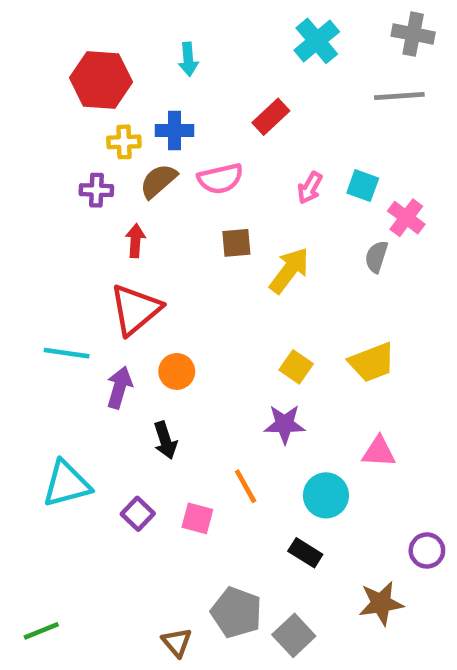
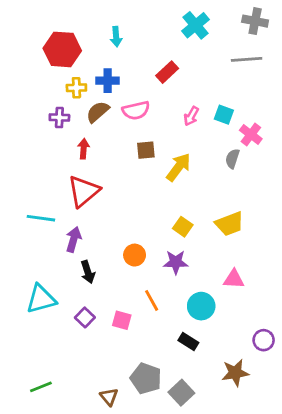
orange circle: (177, 371) -> (135, 255), moved
black arrow: (165, 440) -> (88, 272), moved
green line: (41, 631) -> (41, 387), moved

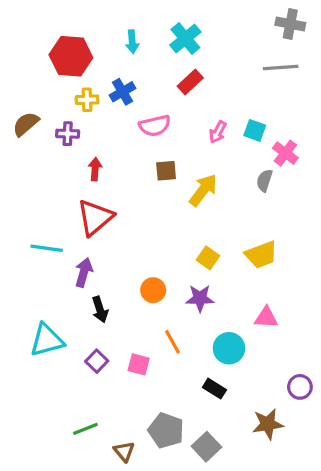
cyan cross: (196, 25) -> (185, 38), moved
blue cross: (108, 81) -> (123, 92), turned -30
brown semicircle: (98, 112) -> (26, 124), moved
green line: (41, 387) -> (85, 429), moved

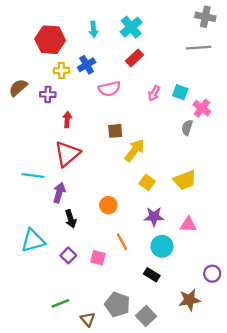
brown square: (166, 171) -> (115, 131), moved
yellow arrow: (203, 190) -> (135, 150), moved
purple star: (200, 298) -> (154, 217), moved

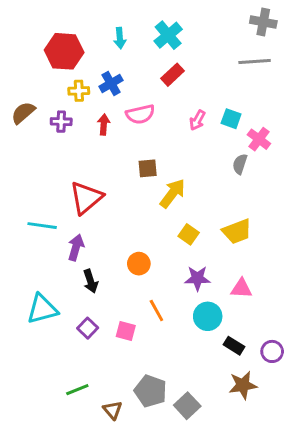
red arrow: (67, 120) -> (104, 124), moved
black rectangle: (152, 275) -> (234, 346), moved

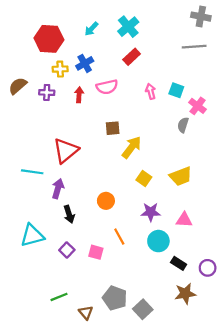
cyan arrow: (120, 38) -> (91, 29), turned 48
pink arrow: (197, 120) -> (151, 91), turned 136

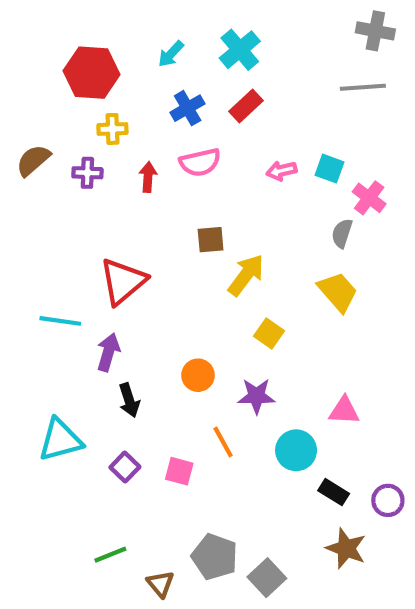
blue cross: (85, 63) -> (188, 108), moved
pink arrow: (151, 91) -> (281, 171), turned -88
yellow trapezoid: (181, 176) -> (338, 292), moved, turned -110
purple star: (151, 212) -> (256, 396), moved
brown star: (185, 294) -> (346, 548), turned 30

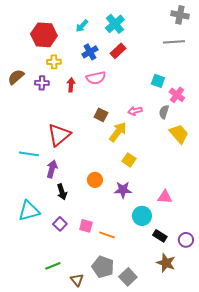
pink arrow: (281, 171) -> (135, 111), moved
brown square: (211, 240) -> (101, 115), turned 32
yellow trapezoid: (338, 292) -> (179, 134), moved
orange line: (223, 442) -> (107, 235), moved, turned -42

